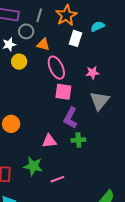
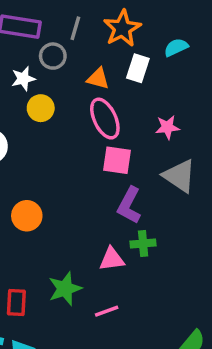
orange triangle: (43, 44) -> (98, 79), moved
gray triangle: (100, 101) -> (180, 176), turned -35
pink triangle: (49, 141) -> (112, 259), moved
green star: (33, 166) -> (65, 289), turned -30

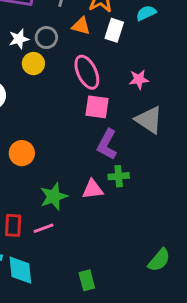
gray circle: (53, 56) -> (46, 38), moved
orange triangle: (98, 79) -> (81, 26), moved
green star: (65, 289) -> (54, 196), moved
pink line: (107, 311) -> (44, 228), moved

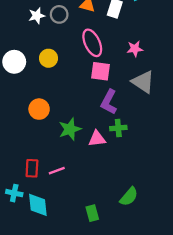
yellow circle: (33, 64) -> (48, 58), moved
green star: (54, 196) -> (70, 129), moved
green semicircle: (159, 260) -> (129, 197), moved

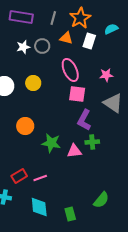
green star: (70, 129) -> (51, 143), turned 30
red rectangle: (32, 168) -> (19, 176), turned 56
cyan diamond: (38, 205) -> (39, 207), moved

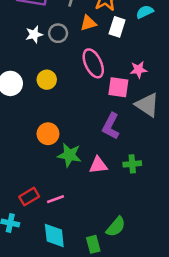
orange triangle: (66, 38) -> (88, 23), turned -32
pink square: (77, 94) -> (118, 87), moved
orange circle: (25, 126) -> (48, 134), moved
green cross: (92, 142) -> (132, 164), moved
green semicircle: (101, 200) -> (116, 227), moved

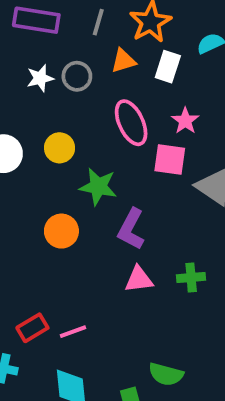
pink star: (138, 70) -> (185, 121), moved, turned -30
purple L-shape: (111, 126) -> (131, 229), moved
green star: (69, 155) -> (98, 187), moved
green semicircle: (116, 227) -> (166, 374), turned 65

